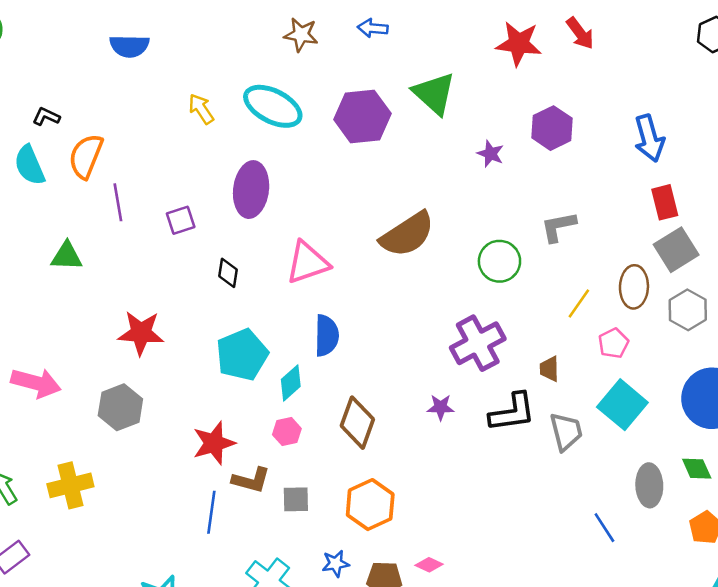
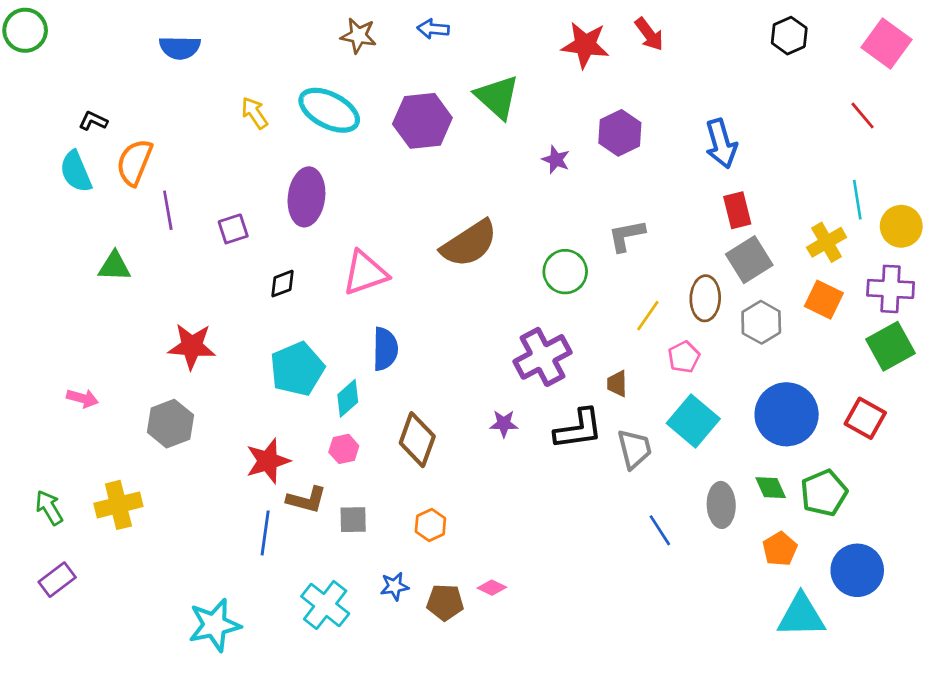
black diamond: (228, 273) -> (282, 284), turned 60
pink arrow: (36, 383) -> (82, 398), size x0.6
orange hexagon: (370, 505) -> (430, 525), size x0.6
blue line: (604, 528) -> (660, 530), moved

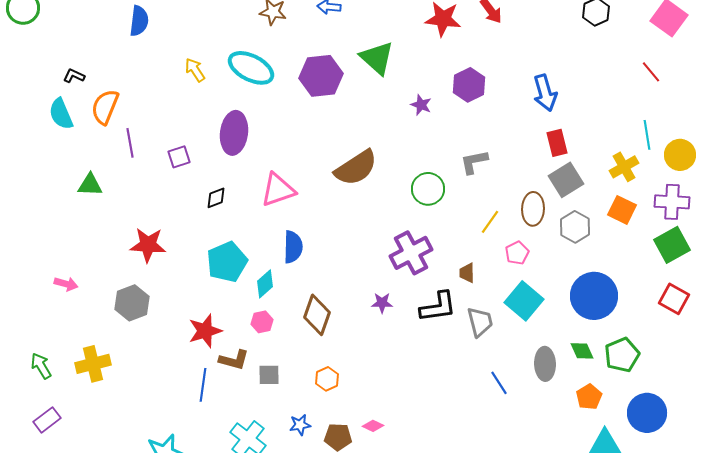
blue semicircle: (180, 48) -> (139, 21), turned -84
red square: (865, 418) -> (674, 299), moved

